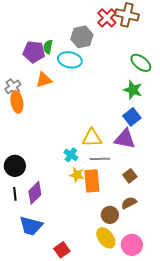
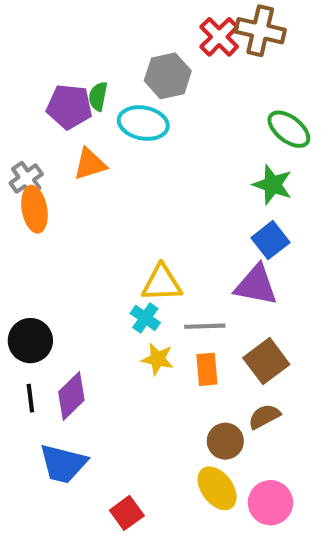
yellow triangle: (92, 138) -> (162, 283), moved
brown square: (130, 176) -> (266, 361), size x1.5
orange rectangle: (92, 181) -> (207, 369), moved, size x0.7

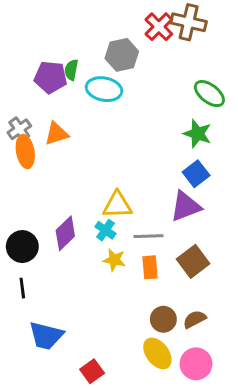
orange triangle: (90, 164) -> (56, 134), moved
purple triangle: (256, 285) -> (186, 206), turned -32
purple diamond: (71, 396) -> (65, 233), moved
brown semicircle: (264, 416) -> (195, 319), moved

